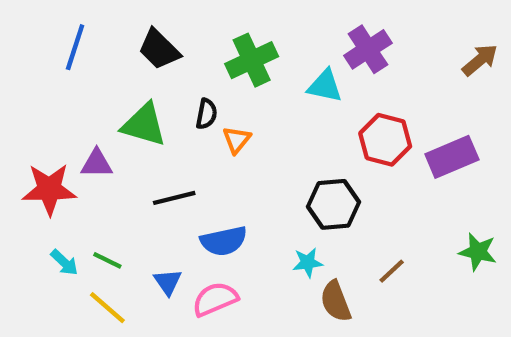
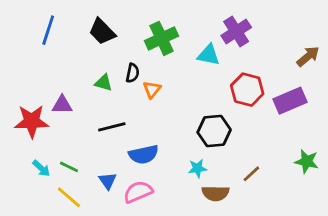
brown arrow: (480, 60) -> (308, 56), moved
green triangle: (144, 125) -> (103, 83), moved, size x0.6
brown semicircle: (336, 301) -> (215, 193), turned -68

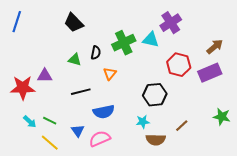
blue line: (48, 30) -> (17, 22), moved
green cross: (162, 38) -> (124, 43), moved
brown arrow: (308, 56) -> (215, 47), moved
orange triangle: (152, 90) -> (110, 74), moved

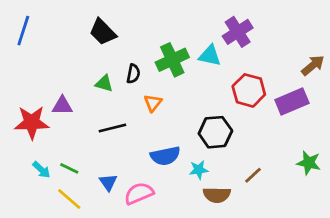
brown arrow: (215, 47) -> (313, 65), moved
blue semicircle: (104, 112) -> (165, 156), moved

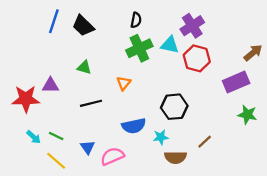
blue line: (23, 31) -> (54, 21), moved
black semicircle: (133, 74) -> (136, 20), moved
red hexagon: (249, 90) -> (197, 58), moved
green star: (309, 163) -> (247, 115), moved

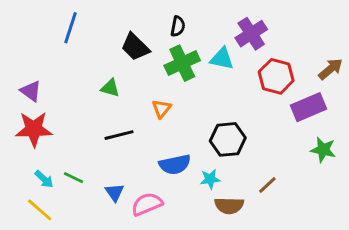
black trapezoid: (83, 26) -> (135, 47), moved
red hexagon: (197, 58) -> (276, 76), moved
purple triangle: (50, 85) -> (31, 91), moved, turned 36
yellow line: (56, 161) -> (40, 210), moved

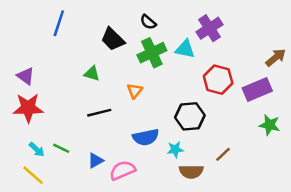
black semicircle: (178, 26) -> (148, 22), turned 119
red hexagon: (276, 76) -> (218, 80), moved
blue triangle: (115, 192) -> (96, 161), turned 35

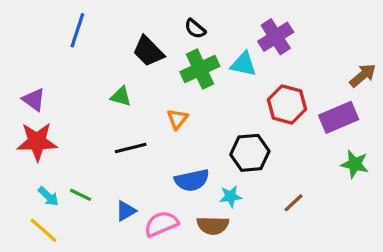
brown semicircle: (191, 172) -> (213, 225), moved

